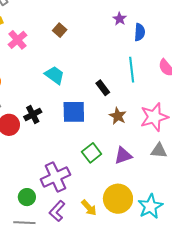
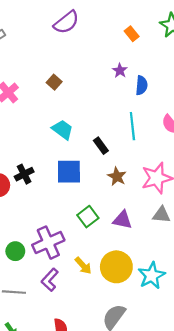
cyan trapezoid: (55, 75) -> (62, 130), moved
purple triangle: (123, 156) -> (122, 220), turned 30
green circle: (27, 197) -> (15, 251), moved
yellow arrow: (89, 208) -> (83, 266), moved

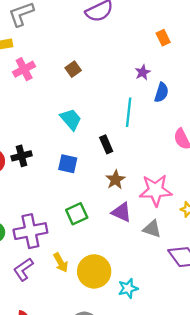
cyan line: (132, 126) -> (129, 112), moved
blue square: (69, 172) -> (68, 164), size x0.7
purple triangle: (122, 220) -> (121, 212), moved
cyan star: (152, 276) -> (128, 288), size x0.7

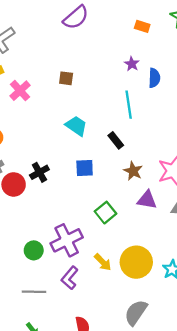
orange rectangle: (163, 38) -> (142, 26), turned -32
brown square: (73, 69) -> (66, 78), turned -32

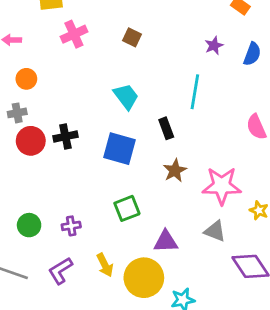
blue semicircle: (154, 78) -> (252, 54), moved
blue square: (85, 168) -> (120, 149), size x1.4
purple triangle: (147, 200) -> (166, 241), moved, turned -30
purple cross: (67, 240) -> (71, 226), size x0.5

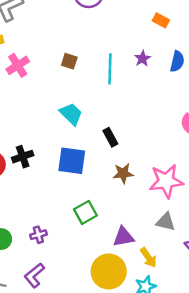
cyan line: (195, 92) -> (110, 69), moved
brown star: (175, 171) -> (123, 173), turned 30
yellow arrow: (105, 265) -> (148, 258), moved

